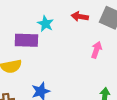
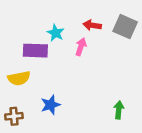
pink arrow: (96, 50) -> (81, 47), moved

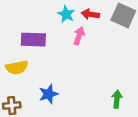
cyan star: (56, 33) -> (66, 14), moved

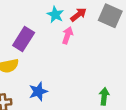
red arrow: (90, 14) -> (79, 15), turned 133
purple rectangle: (33, 40) -> (24, 39), turned -60

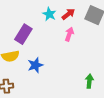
pink arrow: (68, 35) -> (69, 34), moved
blue star: (38, 91) -> (35, 65), moved

